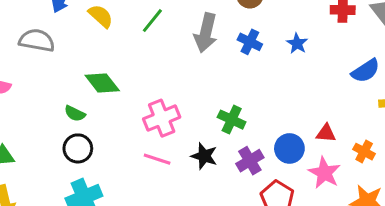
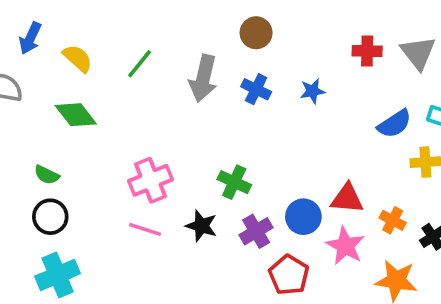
blue star: (297, 43) -> (313, 91), turned 30
green diamond: (102, 83) -> (76, 115), moved
red triangle: (326, 133) -> (347, 198), size x1.4

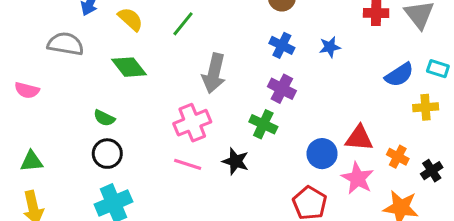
gray arrow: (203, 78) -> (214, 73), moved
purple cross: (256, 231) -> (282, 89), moved, turned -32

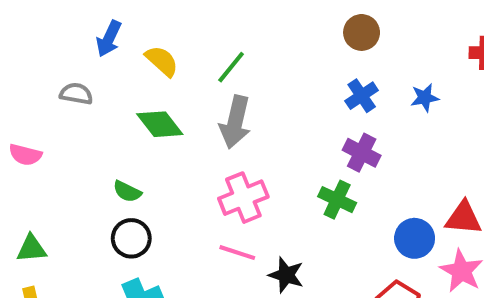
gray semicircle: (66, 44) -> (76, 94), size x0.7
blue cross: (282, 45) -> (362, 96), turned 30
gray arrow: (214, 73) -> (235, 122), moved
black star: (236, 161) -> (286, 275), moved

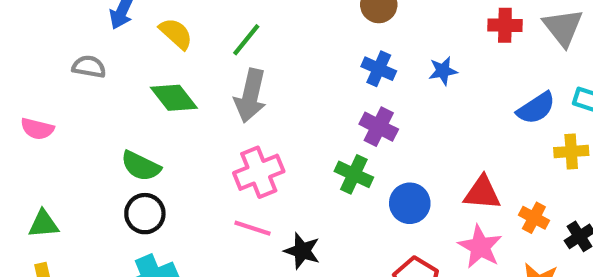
blue cross: (362, 96) -> (379, 69), turned -32
green semicircle: (127, 191) -> (141, 166), size x1.4
blue circle: (415, 238) -> (410, 203), moved

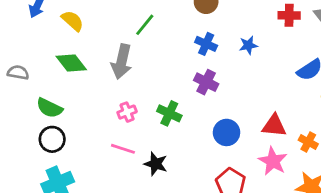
green line: (246, 40) -> (145, 25), moved
gray semicircle: (89, 67) -> (18, 73), moved
pink cross: (259, 172) -> (127, 112), size x0.6
green cross: (354, 174) -> (169, 113), moved

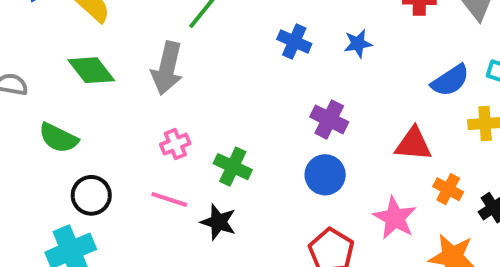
purple cross: (206, 82) -> (329, 119), moved
green cross: (169, 113) -> (233, 167), moved
red triangle: (274, 126) -> (413, 144), moved
black circle: (52, 139) -> (91, 195), moved

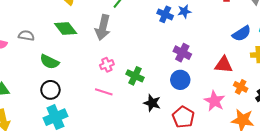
blue star: (358, 44) -> (184, 11), moved
black circle: (91, 195) -> (50, 90), moved
black star: (218, 222) -> (152, 103), moved

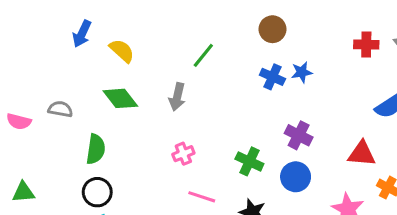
gray arrow: (103, 28) -> (177, 97), size x0.7
green semicircle: (49, 62) -> (96, 149), turned -108
green cross: (135, 76) -> (249, 161), moved
pink line: (104, 92) -> (202, 197), moved

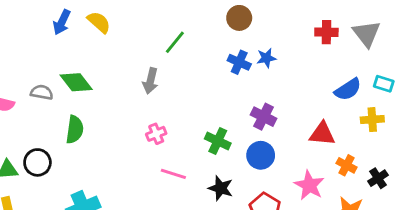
yellow semicircle: (122, 51) -> (99, 22), moved
green diamond: (120, 98) -> (76, 82), moved
black circle: (97, 192) -> (37, 162), moved

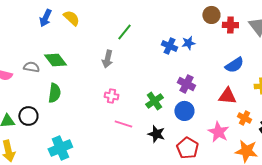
brown circle: (239, 18) -> (211, 15), moved
blue semicircle: (348, 89) -> (234, 65), moved
pink cross: (156, 134) -> (111, 96), turned 32
green cross: (218, 141) -> (154, 101), turned 30

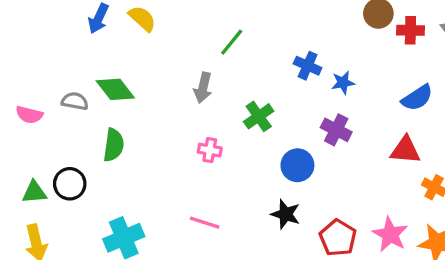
blue star: (188, 43) -> (343, 83), moved
green cross: (154, 101) -> (259, 116), moved
blue circle: (184, 111) -> (297, 165), moved
pink line: (123, 124) -> (205, 223), moved
pink star: (218, 132) -> (390, 234), moved

